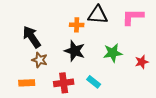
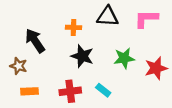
orange cross: (77, 25) -> (74, 27), moved
brown star: (40, 60) -> (18, 66), moved
red star: (142, 62) -> (156, 68), size x1.5

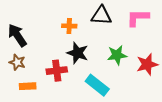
black arrow: (35, 41) -> (17, 35), moved
cyan rectangle: (103, 90) -> (97, 85), size x1.6
red cross: (70, 91) -> (57, 71), moved

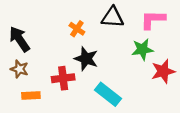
orange cross: (69, 26) -> (77, 29), turned 32
green star: (117, 55) -> (142, 49), moved

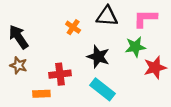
black star: (86, 59) -> (98, 57), moved
orange rectangle: (31, 95) -> (41, 94), moved

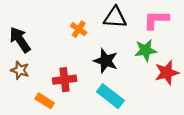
orange rectangle: (41, 94) -> (45, 101), turned 35

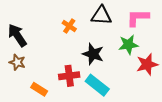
red cross: (65, 80) -> (69, 76), moved

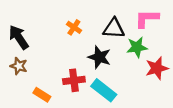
black triangle: (101, 16) -> (114, 28), moved

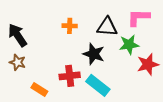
orange cross: (74, 27) -> (70, 26), turned -32

